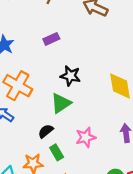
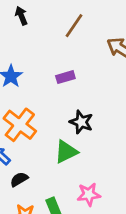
black semicircle: (46, 131) -> (19, 179), moved

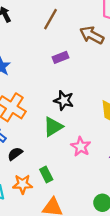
purple rectangle: (65, 77) -> (61, 57), moved
pink star: (89, 194) -> (81, 147), moved, turned -30

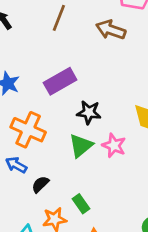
purple rectangle: (61, 57) -> (60, 81), moved, size x1.6
pink star: (81, 147) -> (114, 145), moved

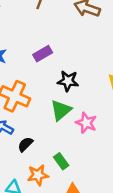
purple rectangle: (60, 81) -> (43, 54), size x0.7
pink star: (114, 145) -> (86, 123), moved

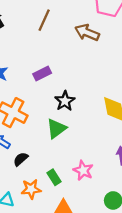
black star: (68, 81) -> (65, 101), turned 30
pink star: (86, 123) -> (83, 170), moved

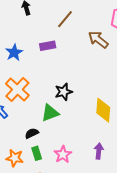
purple rectangle: (42, 73) -> (48, 46), moved
black semicircle: (21, 159) -> (32, 133), moved

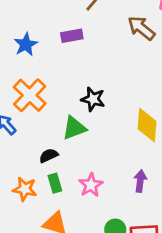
black star: (64, 92) -> (93, 99), turned 30

